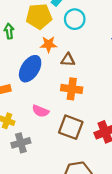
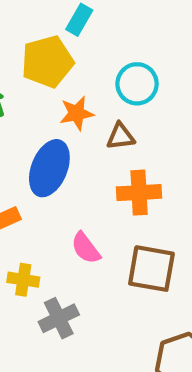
cyan circle: (75, 19) -> (137, 84), moved
pink semicircle: (41, 111) -> (86, 248), turned 42

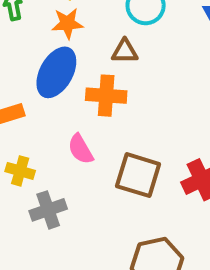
orange star: (77, 113) -> (67, 23), moved
orange cross: (139, 193) -> (106, 96), moved

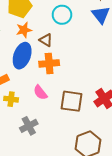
brown triangle: (125, 51) -> (46, 40), moved, turned 40
yellow cross: (20, 171) -> (11, 99), moved

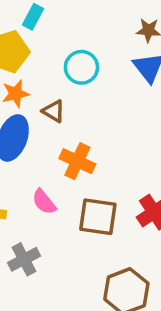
orange cross: (49, 63) -> (77, 161), moved, turned 30

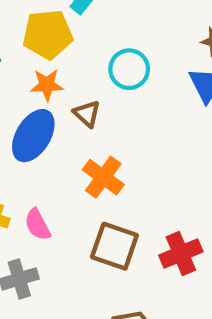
pink semicircle: (44, 202) -> (37, 225), moved

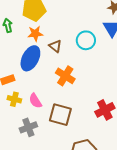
cyan circle: (129, 69) -> (86, 40), moved
brown square: (114, 246) -> (60, 115), moved

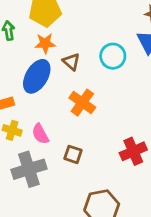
brown square: (60, 115) -> (73, 154), size x0.6
gray cross: (28, 127) -> (29, 169), size x1.4

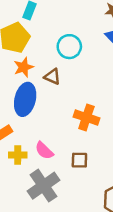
cyan circle: (113, 56) -> (69, 47), moved
orange cross: (82, 103) -> (86, 117), moved

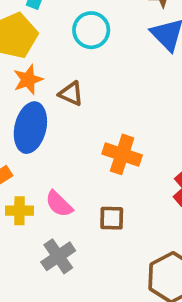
cyan circle: (69, 47) -> (91, 30), moved
gray cross: (44, 186) -> (58, 256), size x0.7

